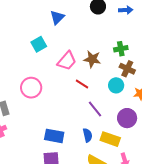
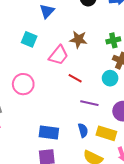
cyan square: (39, 44) -> (29, 39), turned -35
brown star: (92, 59) -> (78, 39), moved
purple line: (95, 109) -> (89, 103), turned -36

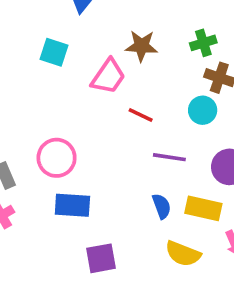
pink circle: (23, 84) -> (57, 158), moved
blue rectangle: (49, 133) -> (72, 205), moved

